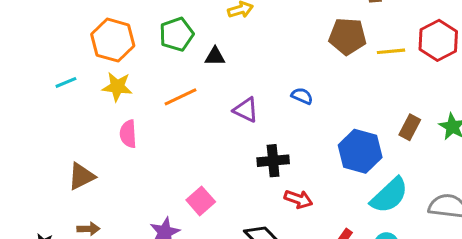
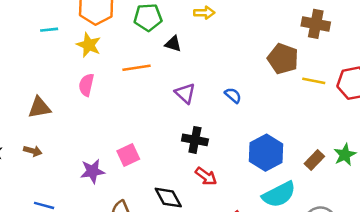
brown rectangle: (410, 127) -> (314, 160), moved

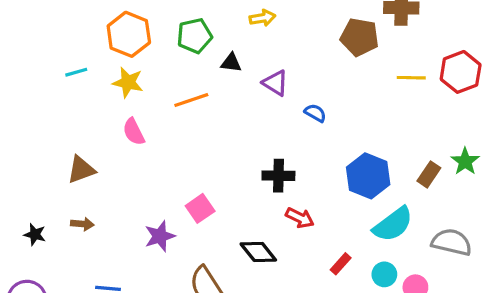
brown pentagon: (283, 59) -> (360, 37), moved
pink semicircle: (86, 85) -> (134, 132), turned -30
purple triangle: (185, 93) -> (275, 83), moved

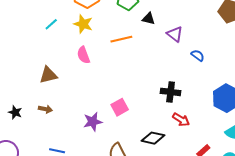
cyan line: (76, 72) -> (51, 24), moved, turned -32
black diamond: (258, 252) -> (153, 138), turned -45

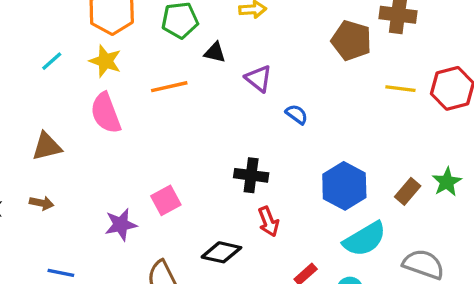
pink semicircle: (83, 55) -> (106, 113), size x1.4
red arrow: (181, 120) -> (268, 222), turned 36

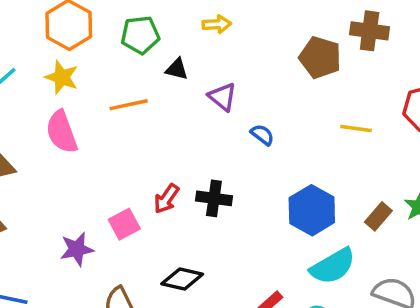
yellow line: (400, 89) -> (356, 129), moved
red arrow: (268, 222) -> (166, 199), moved, turned 56

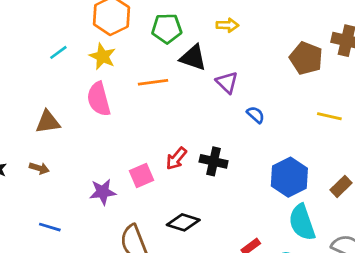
black triangle: (177, 69) -> (193, 58), size x1.5
cyan semicircle: (333, 266) -> (302, 222), turned 96

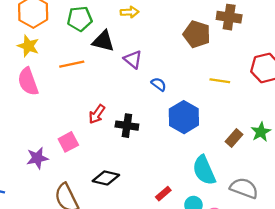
red arrow: (176, 158) -> (97, 114), moved
blue hexagon: (289, 177) -> (184, 117), moved

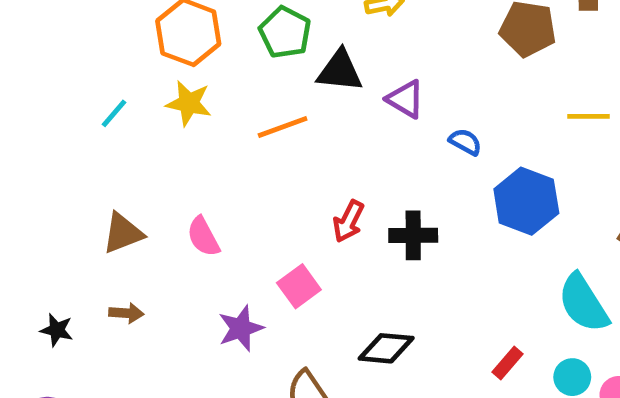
green pentagon: (80, 19) -> (285, 32), turned -30
pink semicircle: (28, 82) -> (203, 237), moved, size x0.7

